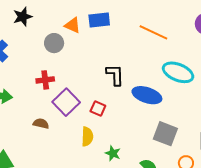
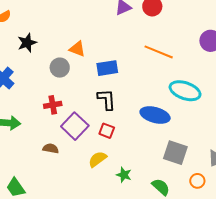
blue rectangle: (99, 20) -> (107, 68), moved
black L-shape: (115, 75) -> (106, 99), moved
yellow semicircle: (87, 137) -> (98, 159), turned -126

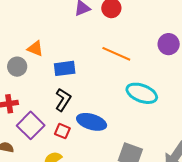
black L-shape: (106, 99) -> (63, 100), turned 35
blue ellipse: (155, 115) -> (92, 122), moved

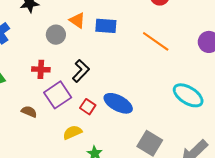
blue rectangle: (65, 68) -> (106, 26), moved
cyan ellipse: (142, 93) -> (188, 95), moved
black L-shape: (63, 100) -> (81, 71), moved

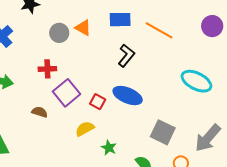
orange triangle: (77, 20) -> (83, 28), moved
blue rectangle: (106, 26) -> (120, 20), moved
black L-shape: (81, 71) -> (126, 56), moved

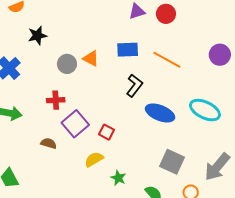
blue ellipse: (128, 96) -> (160, 113), moved

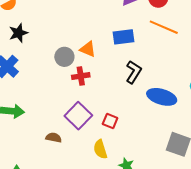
black star: (37, 36) -> (18, 33), moved
orange line: (167, 60) -> (164, 27), moved
red cross: (56, 100) -> (81, 76), moved
yellow semicircle: (94, 159) -> (100, 149), turned -72

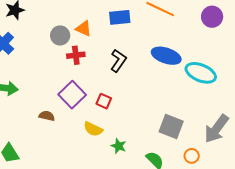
black L-shape: (134, 72) -> (118, 61), moved
blue ellipse: (162, 97) -> (166, 56), moved
yellow semicircle: (100, 149) -> (93, 129), turned -48

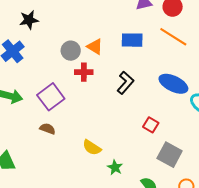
purple square: (72, 95) -> (51, 97), moved
red square: (104, 101) -> (151, 125), moved

